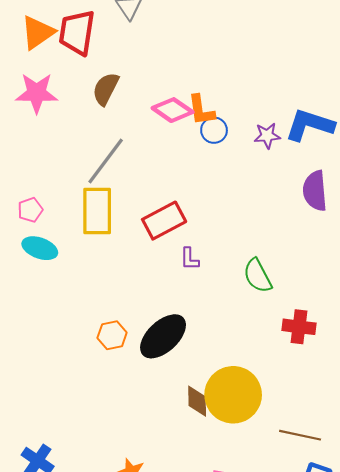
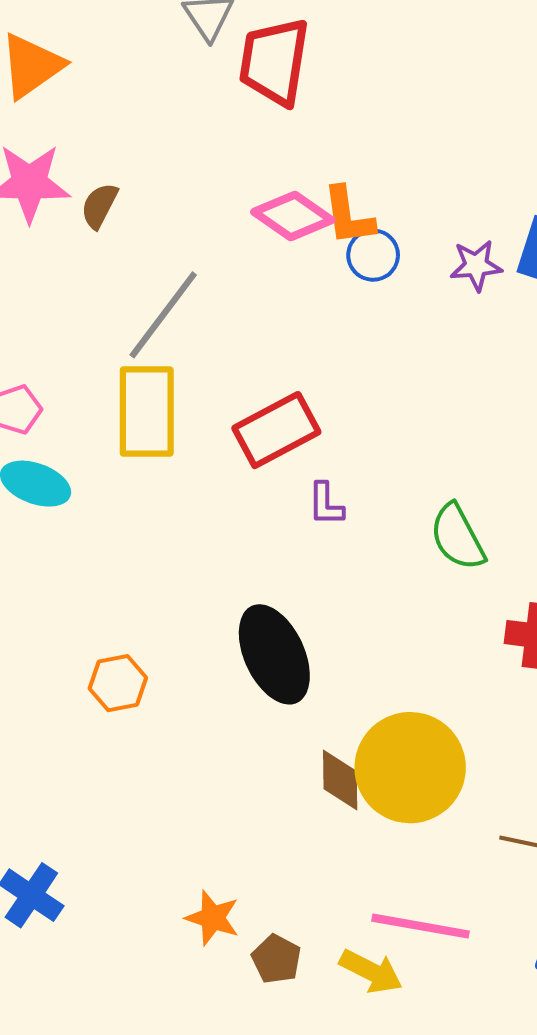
red trapezoid: (77, 32) -> (274, 62), moved
brown semicircle: (106, 89) -> (99, 206), moved, size x0.7
orange hexagon: (112, 335) -> (118, 683), moved
black ellipse: (163, 336) -> (274, 654), turned -72

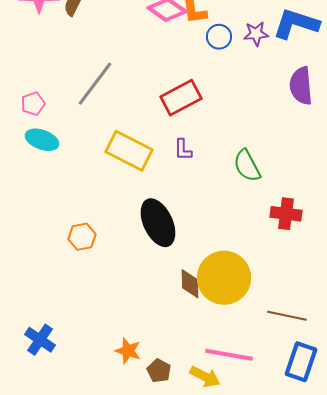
blue circle: (373, 255) -> (219, 37), moved
gray line: (163, 315) -> (95, 84), moved
yellow rectangle: (147, 412) -> (129, 151), moved, turned -63
red rectangle: (276, 430) -> (181, 98), moved

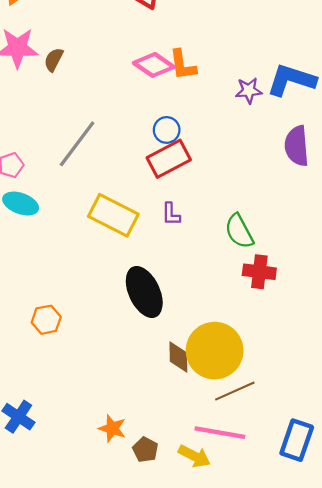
blue circle: (219, 37) -> (167, 130), moved
red cross: (286, 214) -> (259, 272), moved
orange hexagon: (82, 237) -> (46, 320), moved
brown line: (287, 316) -> (235, 391), moved, turned -36

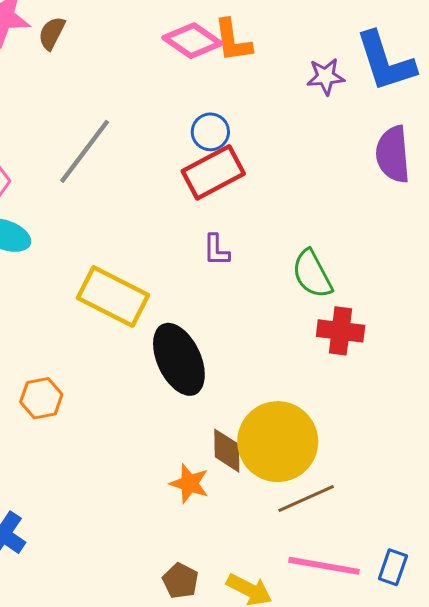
blue L-shape: (291, 80) -> (385, 62), turned -126
yellow rectangle: (113, 215) -> (113, 296), moved
orange star: (112, 428) -> (189, 484), moved
pink line: (220, 433) -> (324, 566), moved
blue rectangle: (297, 440) -> (393, 567), size x0.6

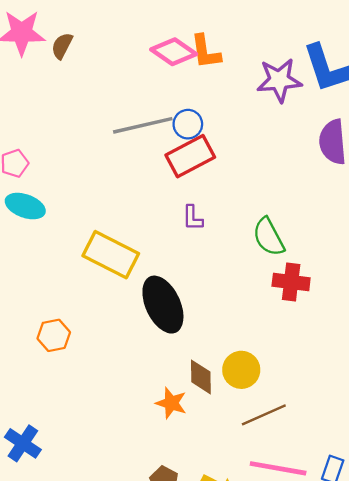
purple star: (326, 77) -> (279, 80), size x1.5
gray line: (85, 151) -> (143, 125), moved, turned 40
yellow circle: (278, 442) -> (241, 370), size x0.6

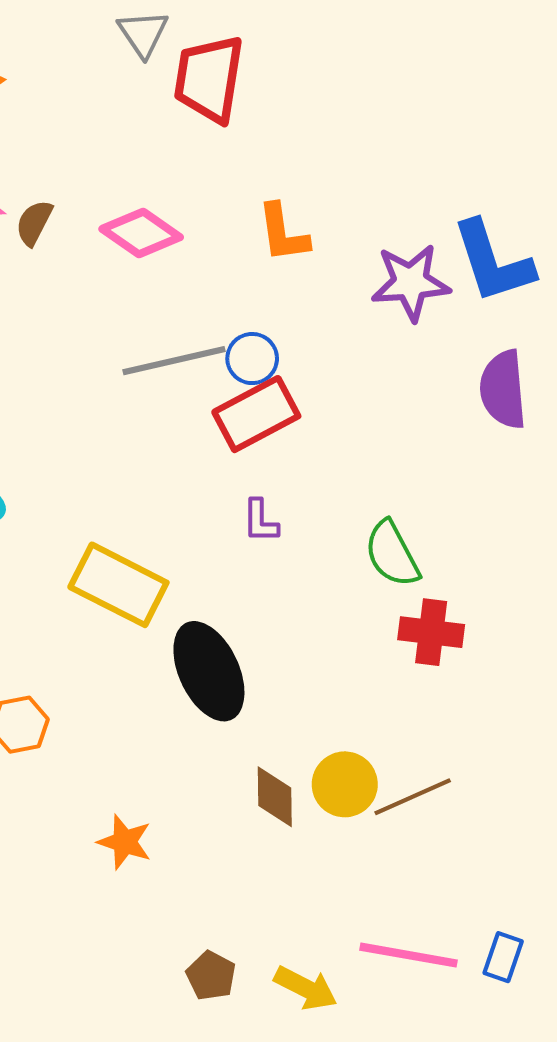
pink diamond: (174, 52) -> (141, 233), moved
orange star: (171, 403) -> (125, 842), moved
brown line: (264, 415) -> (413, 797), moved

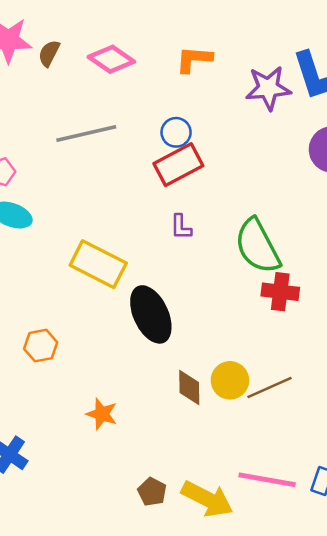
orange L-shape: (283, 233) -> (194, 59), turned 102
gray line: (174, 361) -> (86, 134), moved
green semicircle: (392, 554) -> (258, 246), size x1.4
yellow arrow: (306, 988) -> (207, 499), size x1.4

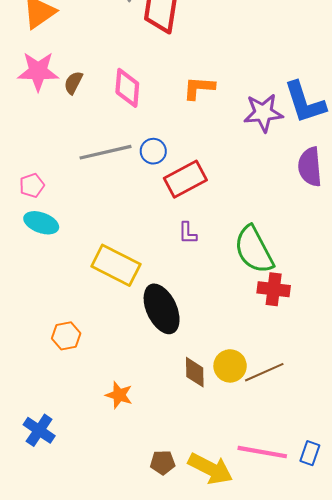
pink diamond: (111, 59) -> (127, 88), turned 60
blue circle: (176, 132) -> (153, 151), moved
brown pentagon: (152, 492) -> (163, 462), turned -30

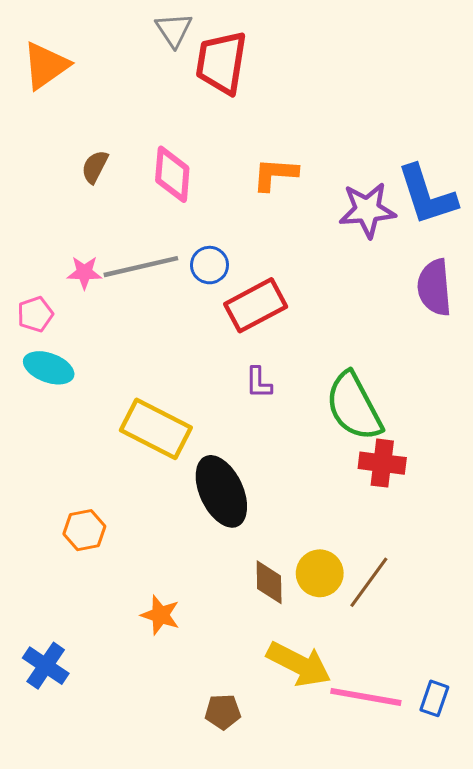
pink star: (38, 71) -> (84, 273), moved, size x0.6
brown line: (264, 372) -> (369, 582), turned -30
yellow arrow: (210, 469) -> (299, 664), moved

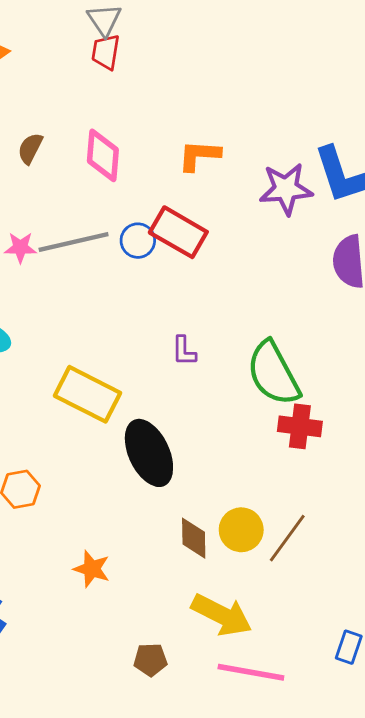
red trapezoid: (221, 63) -> (106, 52), moved, size x0.6
red rectangle: (256, 305) -> (178, 232), moved, turned 58
pink line: (366, 697) -> (251, 672), moved

